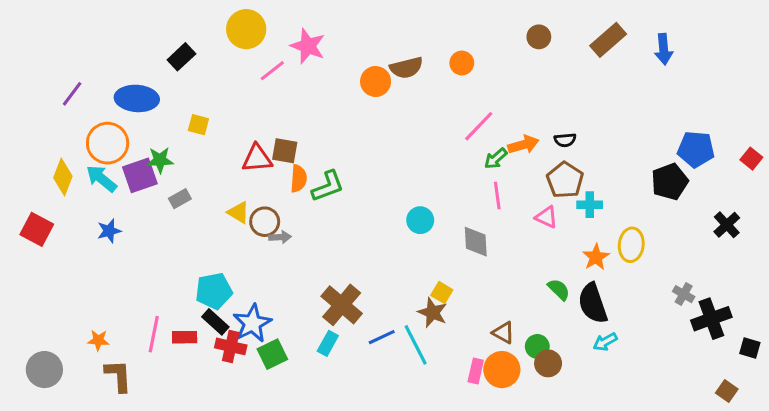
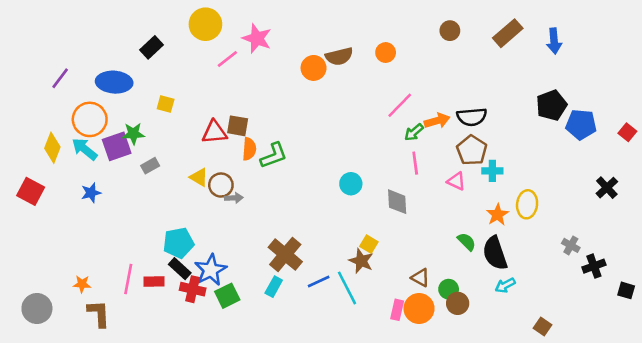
black semicircle: (565, 140) -> (472, 117), size x1.6
black pentagon: (670, 182) -> (552, 105), moved
black cross: (711, 319) -> (594, 266), size x0.7
brown square: (727, 391) -> (543, 327), moved

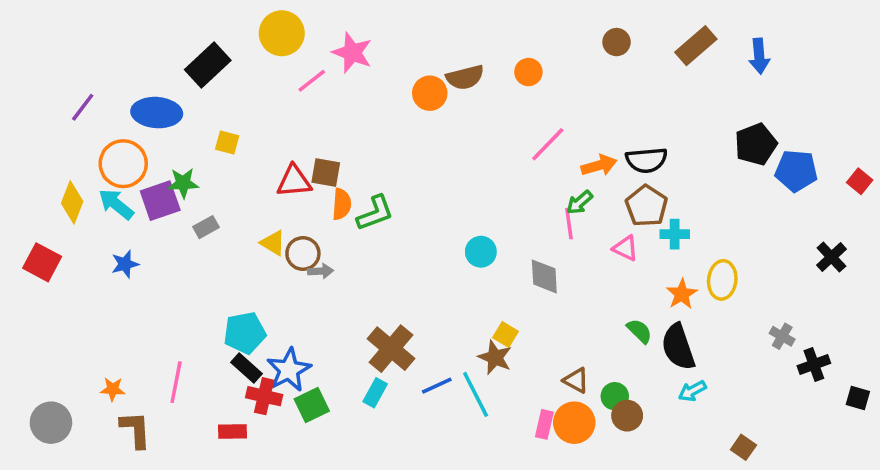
black rectangle: (151, 47) -> (208, 65), size x1.4
green arrow: (414, 132) -> (580, 202), moved
red rectangle: (154, 281) -> (232, 431), moved

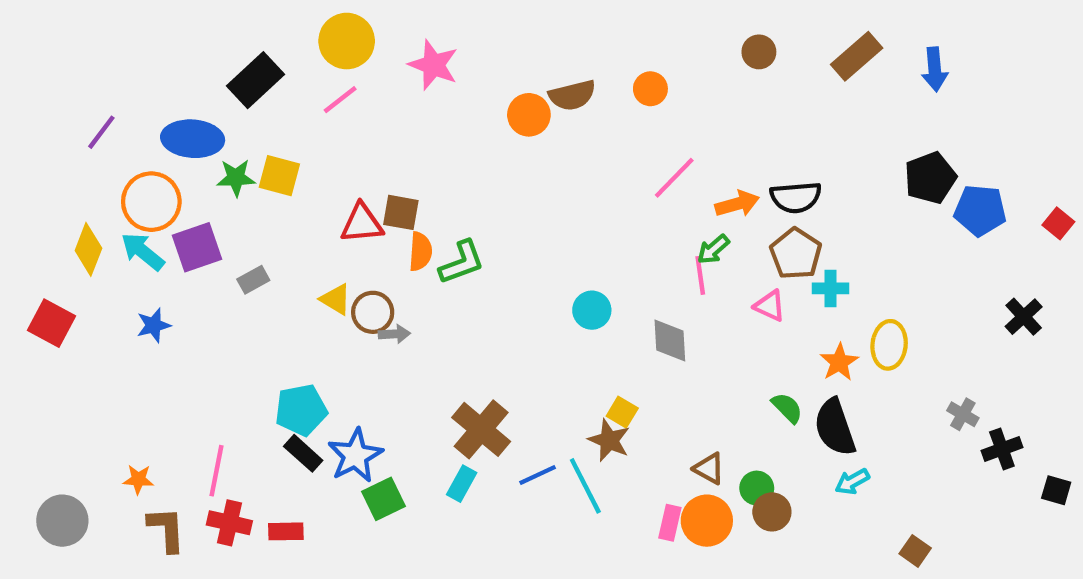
pink line: (312, 81) -> (340, 100), moved
yellow square: (227, 143) -> (279, 176), size x1.4
green star: (183, 183) -> (236, 178), moved
red cross: (264, 396) -> (229, 523), moved

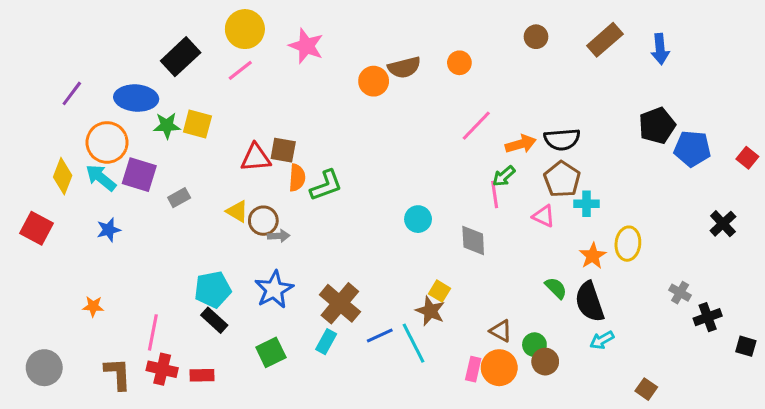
purple square: (197, 247) -> (139, 175), turned 36
blue star: (355, 455) -> (274, 290), moved
orange star: (138, 479) -> (93, 306), moved

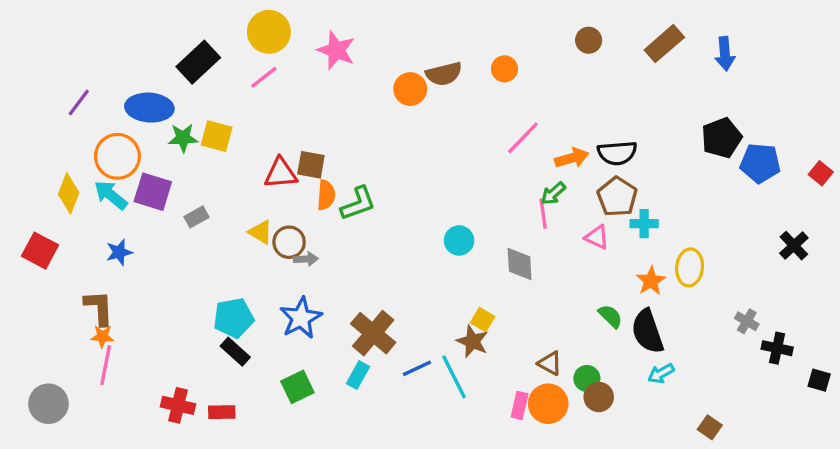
black cross: (708, 317) -> (777, 348), turned 32
pink line: (153, 332) -> (106, 365), moved
brown L-shape: (118, 374) -> (99, 308), moved

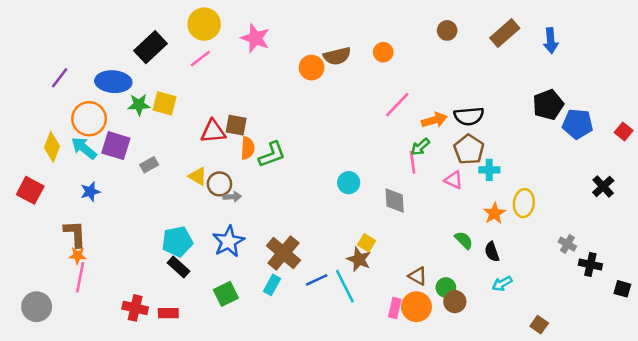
black semicircle: (647, 331) -> (492, 252), size x0.6

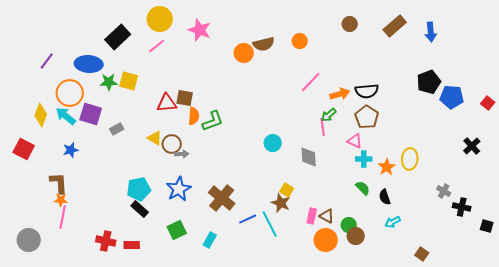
cyan cross: (489, 170) -> (364, 159), moved
cyan rectangle: (272, 285) -> (210, 240), moved
pink rectangle: (395, 308) -> (312, 216), moved

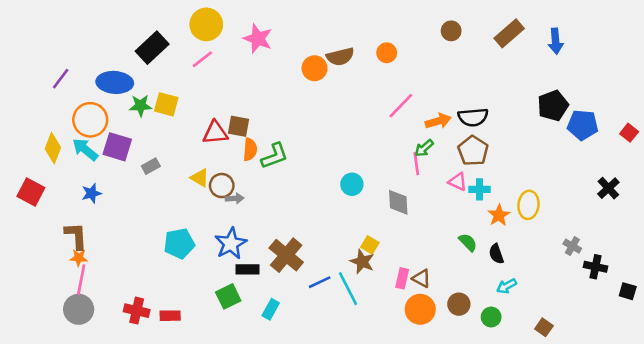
cyan cross: (364, 159) -> (480, 189), moved
black rectangle: (140, 209) -> (247, 269), moved, turned -42
green circle: (349, 225) -> (491, 317), moved
gray circle: (29, 240) -> (79, 309), moved

